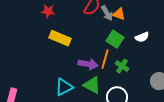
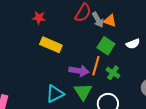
green triangle: (92, 85) -> (83, 92), turned 30

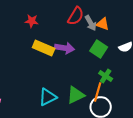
orange line: (96, 66) -> (98, 92), moved
purple arrow: (79, 71) -> (65, 48), moved
green triangle: (83, 92) -> (76, 95), turned 36

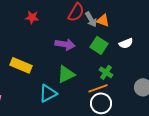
yellow rectangle: (44, 48) -> (21, 65), moved
orange line: (98, 92) -> (98, 88), turned 54
green triangle: (76, 95) -> (66, 74), moved

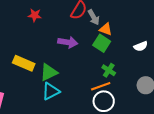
orange triangle: (103, 20) -> (106, 29), moved
white semicircle: (126, 43) -> (141, 46), moved
green triangle: (66, 74) -> (49, 72), moved

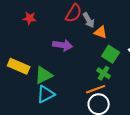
green square: (102, 43) -> (111, 54), moved

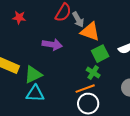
orange triangle: (101, 32) -> (90, 32), size x1.5
green square: (111, 54) -> (100, 54), turned 30
cyan triangle: (46, 94) -> (35, 94), turned 30

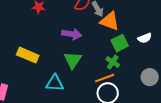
green triangle: (33, 75) -> (73, 60), moved, turned -30

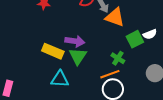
purple arrow: (72, 34) -> (75, 41), moved
green square: (120, 43) -> (135, 39), moved
yellow rectangle: (28, 55) -> (53, 51), moved

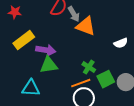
green square: (135, 39) -> (106, 79), moved
yellow rectangle: (53, 51) -> (24, 40), moved, turned -60
green triangle: (78, 56) -> (49, 65), turned 48

